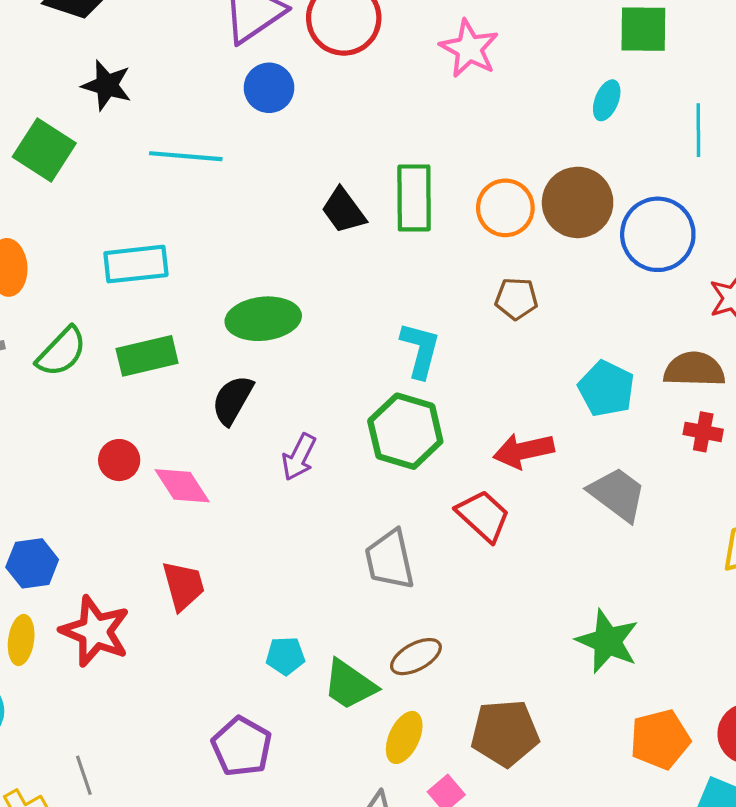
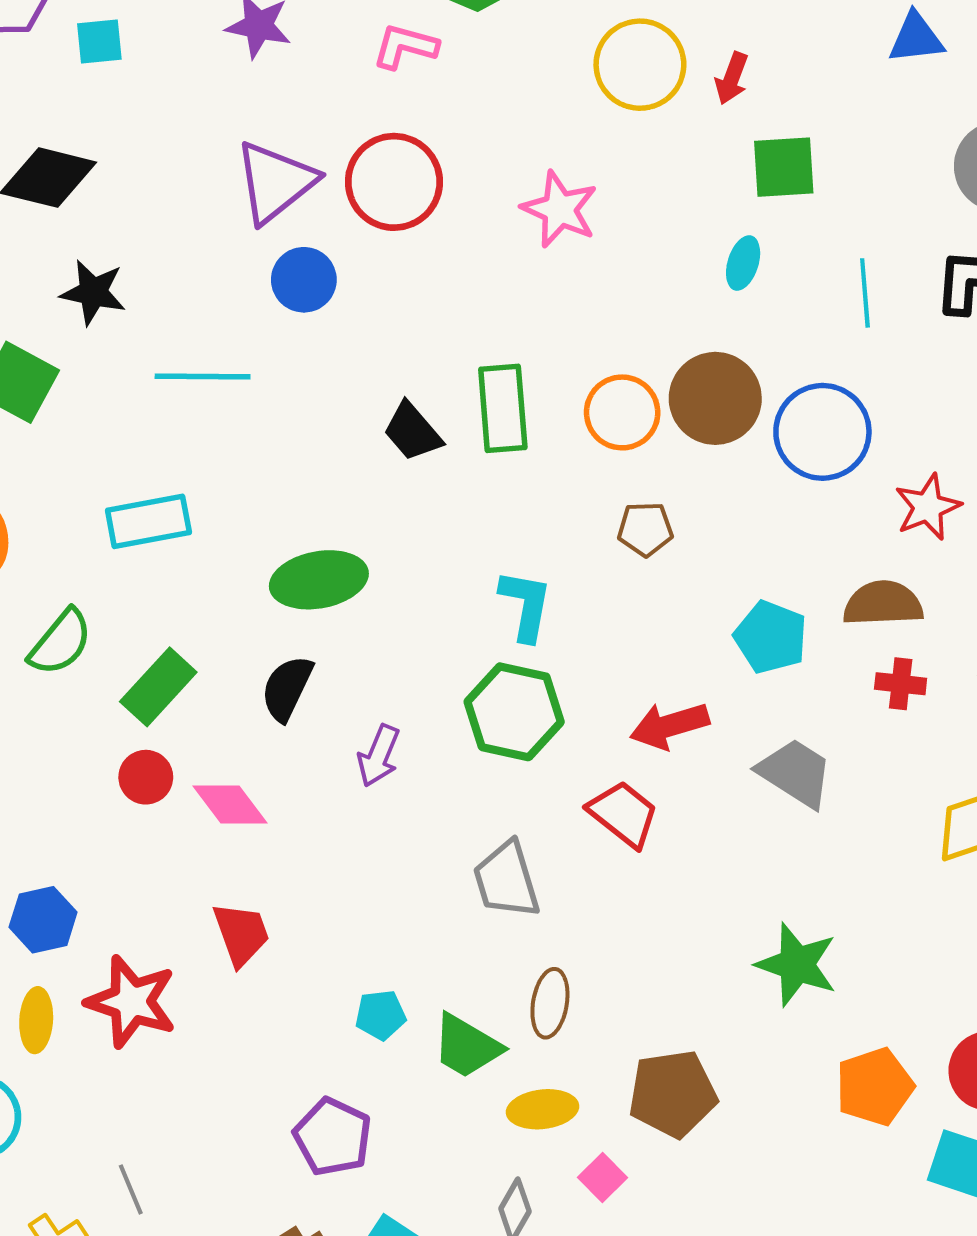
green rectangle: (147, 356) -> (158, 687), moved, turned -30
brown ellipse: (416, 657) -> (550, 1003), turned -48
yellow ellipse: (404, 737) -> (543, 1109), turned 63

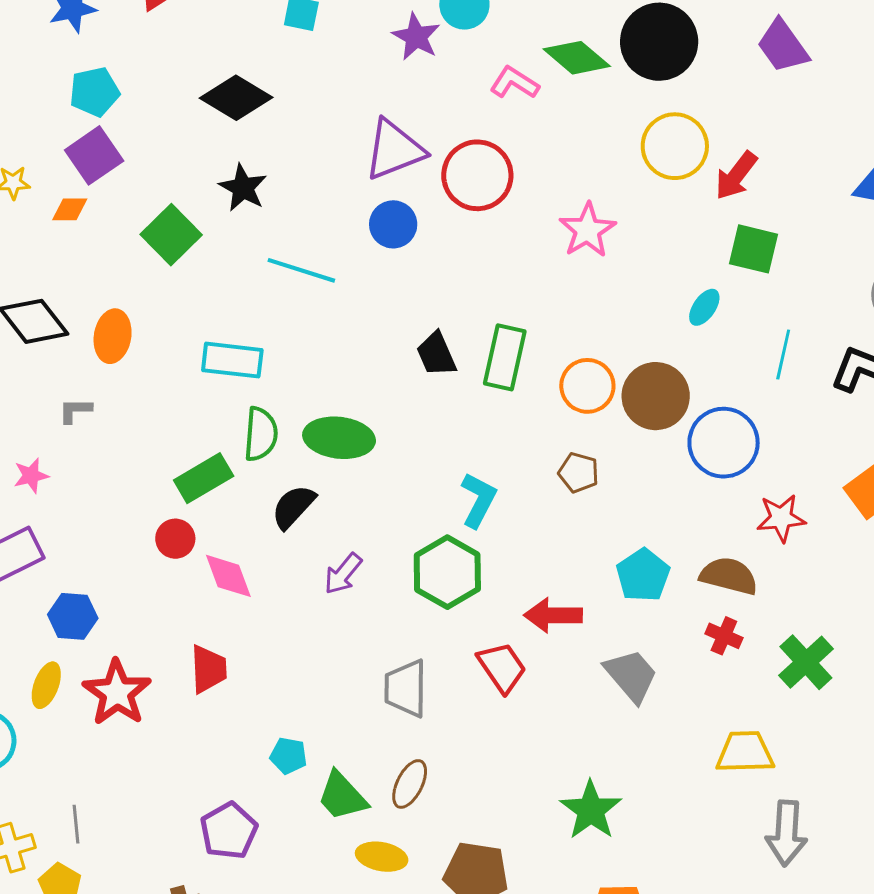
red arrow: (732, 78) -> (736, 176), size x1.4
green semicircle: (60, 642) -> (261, 434), moved, turned -52

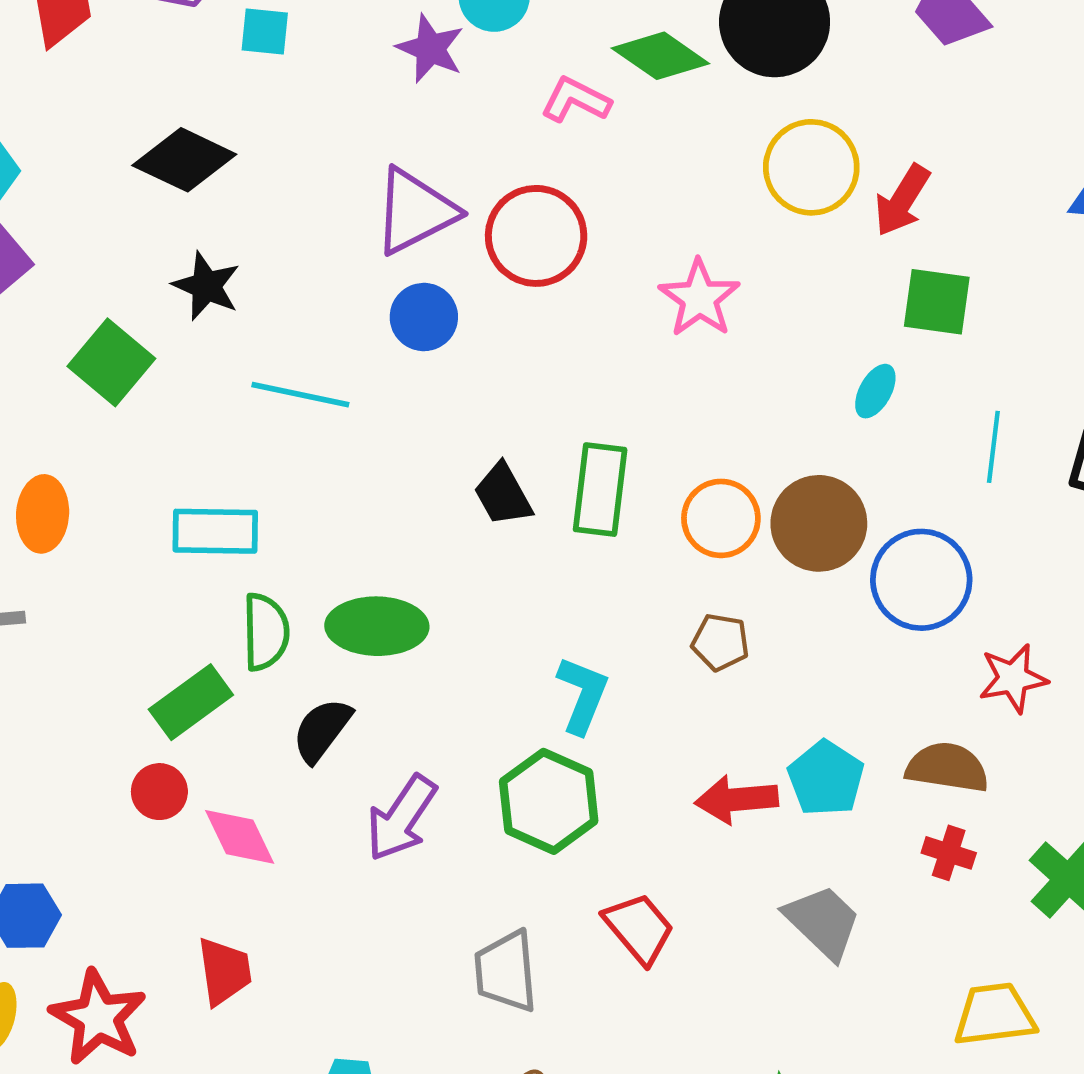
purple arrow: (343, 574) -> (401, 818), size x1.4
red arrow: (553, 615) -> (737, 799), moved

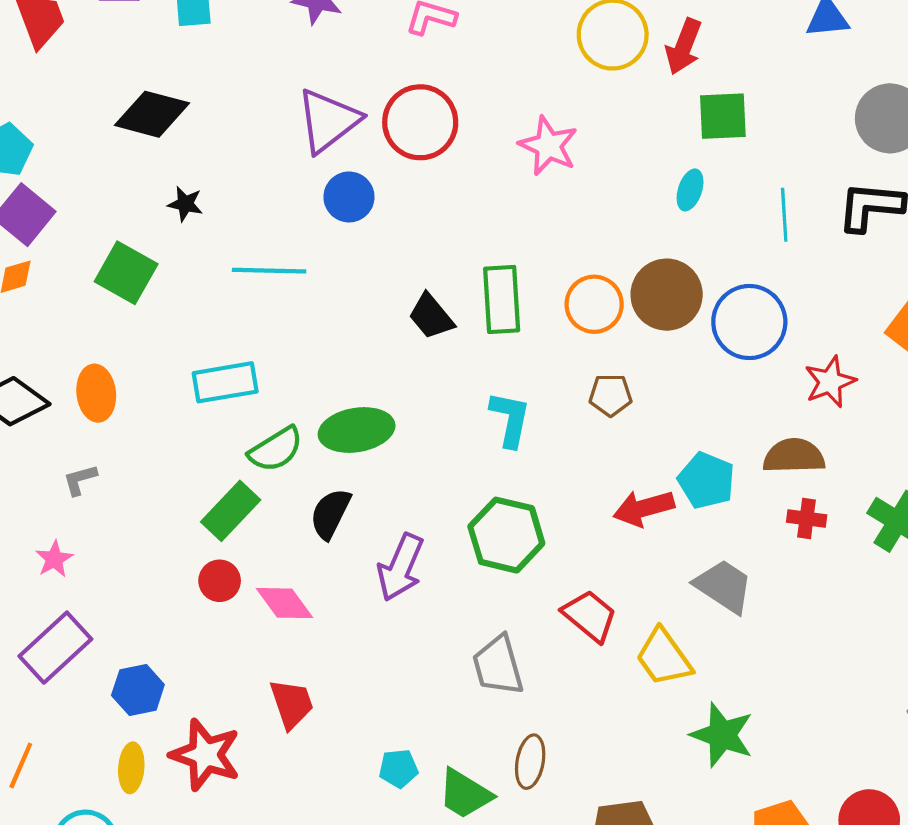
black star: (206, 286) -> (185, 204), size x0.7
green semicircle: (266, 632) -> (276, 449), turned 70
cyan L-shape: (583, 695) -> (510, 419), moved
yellow trapezoid: (995, 1015) -> (664, 657), moved, turned -108

